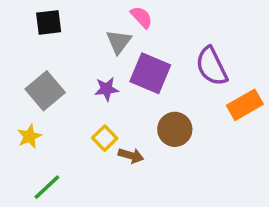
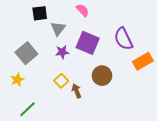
black square: (49, 22) -> (40, 13), moved
gray triangle: (119, 42) -> (58, 29), moved
brown arrow: (131, 156) -> (76, 91), turned -128

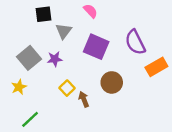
purple star: (62, 52) -> (55, 59), moved

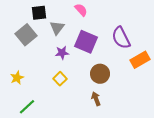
gray square: (29, 58) -> (26, 35), moved
purple star: (55, 59) -> (62, 53), moved
brown arrow: (84, 99) -> (96, 99), moved

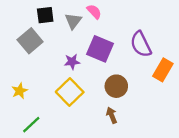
gray triangle: (57, 28) -> (73, 21), moved
orange rectangle: (140, 60) -> (163, 70), turned -30
yellow square: (60, 79) -> (70, 92), size x1.6

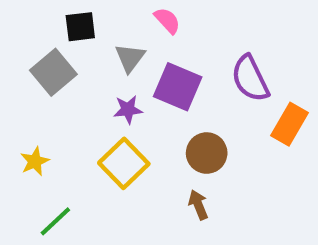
gray triangle: (73, 21) -> (130, 58), moved

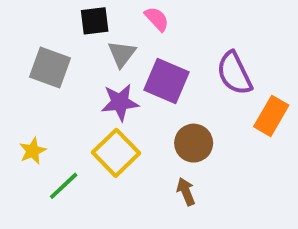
black square: (80, 27) -> (95, 21), moved
gray square: (53, 72) -> (50, 67), turned -30
purple star: (128, 110) -> (120, 102), size x1.4
green line: (55, 221) -> (64, 186), moved

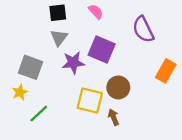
gray triangle: (122, 54) -> (59, 38), moved
gray square: (50, 67) -> (30, 67), moved
purple semicircle: (234, 73) -> (143, 29), moved
yellow square: (116, 153) -> (90, 101), moved, turned -32

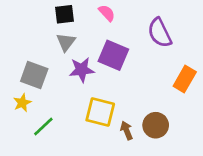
brown circle: (118, 87) -> (156, 125), moved

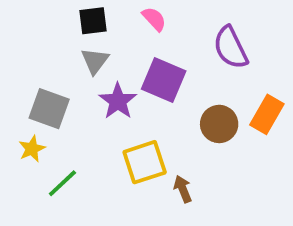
purple star: (82, 70) -> (118, 101), turned -30
yellow square: (100, 112) -> (145, 162), turned -32
brown circle: (156, 125) -> (219, 124), moved

